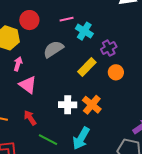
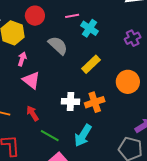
purple cross: (109, 48) -> (133, 38), moved
gray semicircle: (53, 49) -> (58, 45), turned 75
orange circle: (116, 72) -> (128, 82), moved, size x1.5
orange cross: (92, 105) -> (95, 102), turned 30

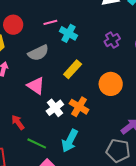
gray semicircle: (58, 45) -> (38, 53), turned 115
pink triangle: (31, 80) -> (36, 86), moved
white cross: (71, 102) -> (55, 108), turned -36
orange cross: (95, 102) -> (79, 107), turned -36

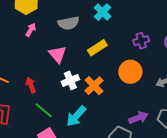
purple cross: (112, 40) -> (141, 41), moved

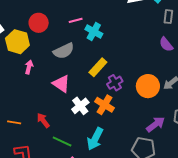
purple cross: (141, 41) -> (115, 83), moved
orange circle: (130, 72) -> (148, 86), moved

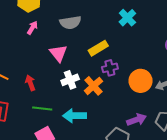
cyan cross: (94, 31) -> (127, 18), moved
cyan arrow: (95, 139) -> (75, 116), turned 45
green line: (62, 141) -> (42, 109), turned -36

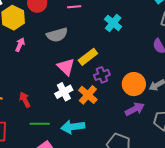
pink triangle: (58, 53) -> (66, 67), moved
purple arrow: (137, 120) -> (135, 109), moved

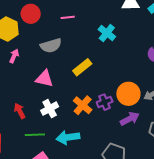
pink triangle: (66, 67) -> (44, 79), moved, turned -30
purple cross: (102, 75) -> (105, 102), moved
white cross: (64, 92) -> (50, 109), moved

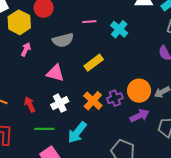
pink line: (68, 17) -> (89, 22), moved
cyan arrow: (68, 137) -> (77, 132), turned -45

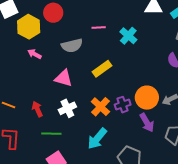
pink arrow: (26, 49) -> (35, 54), turned -88
purple arrow: (140, 116) -> (147, 123), turned 84
cyan arrow: (77, 132) -> (97, 139), moved

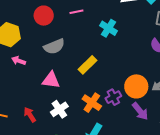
red circle: (53, 13) -> (44, 16), moved
pink line: (99, 28) -> (76, 12), moved

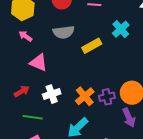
yellow rectangle: (88, 65) -> (92, 46), moved
pink triangle: (51, 80) -> (38, 63), moved
red arrow: (30, 115) -> (22, 91), turned 77

